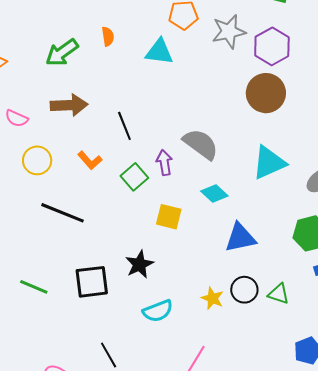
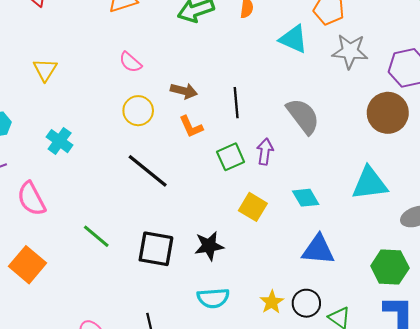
gray star: (229, 32) -> (350, 51), moved
brown arrow: (69, 105) -> (184, 91), moved, size x0.7
gray semicircle: (201, 144) -> (303, 116), moved

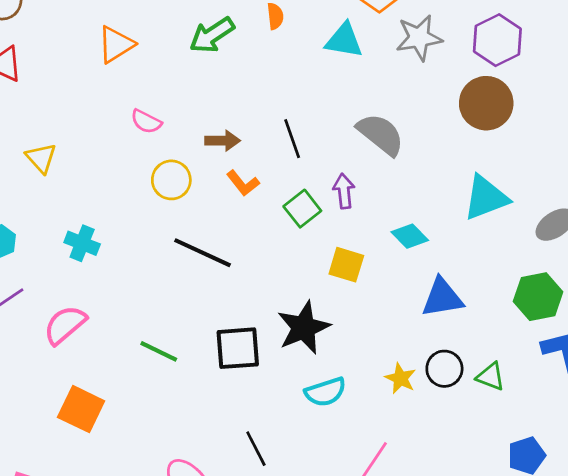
pink semicircle: (31, 199) -> (65, 325), turned 92
black star: (209, 246) -> (304, 328), size x1.4

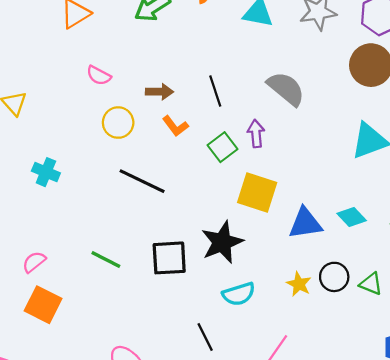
cyan diamond: (410, 236) -> (352, 217), moved
yellow square: (346, 265) -> (257, 192), size x1.4
blue triangle: (442, 298) -> (305, 223), moved
pink semicircle: (65, 325) -> (34, 262), moved, size x0.7
black line: (256, 449) -> (205, 337), moved

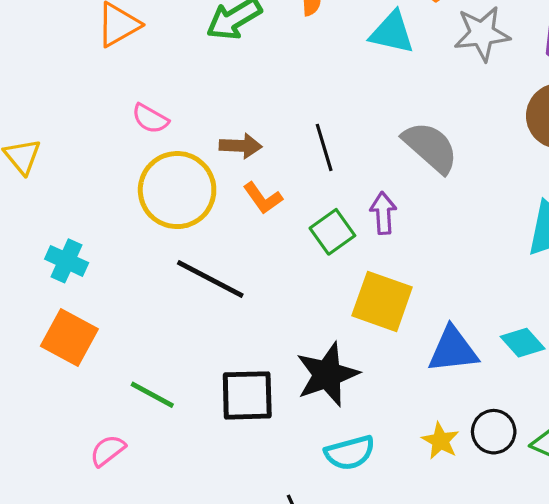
yellow circle: (118, 123) -> (177, 190), size x1.6
pink semicircle: (34, 262) -> (108, 451), moved
orange square: (43, 305) -> (69, 338), moved

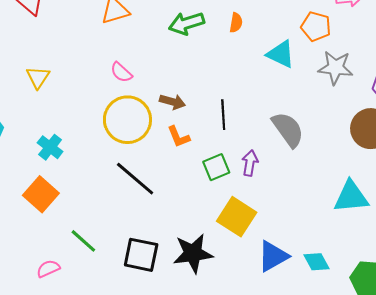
blue triangle: (453, 350) -> (273, 256), turned -36

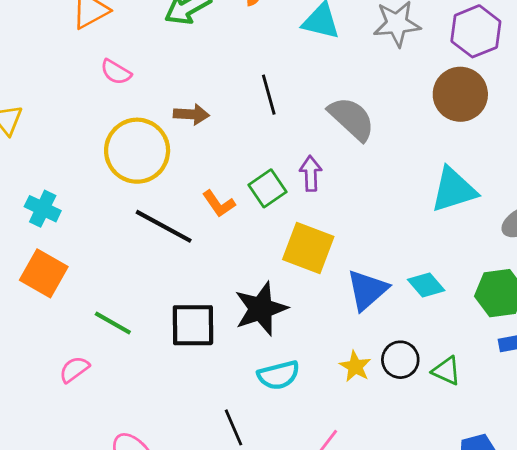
pink semicircle: (121, 72) -> (116, 72), moved
black line: (223, 115) -> (269, 95), moved
orange L-shape: (179, 137) -> (219, 204), moved

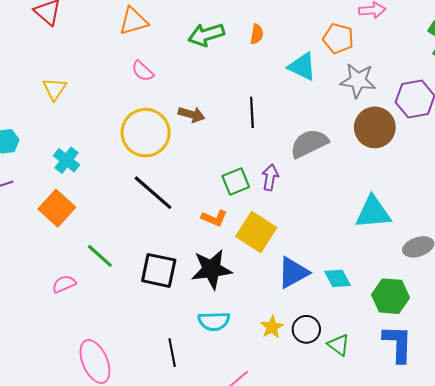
brown circle: (460, 94) -> (375, 127), moved
gray semicircle: (352, 119) -> (309, 143), turned -81
orange L-shape: (219, 204) -> (214, 218), moved, turned -45

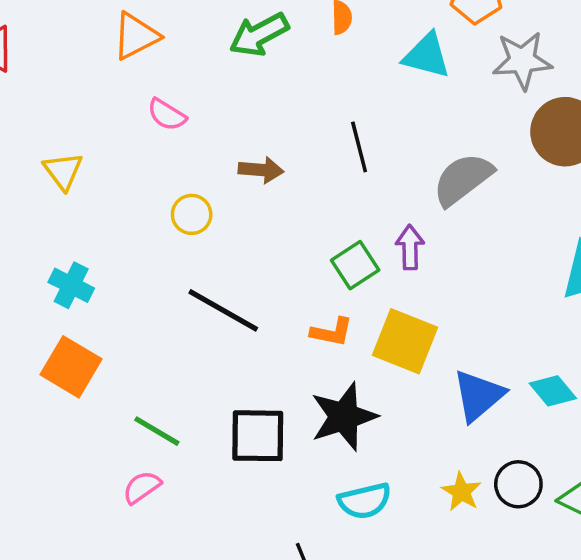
yellow triangle: (55, 89) -> (63, 171), moved
yellow circle: (146, 133) -> (192, 214), size x0.5
pink semicircle: (64, 284) -> (142, 487), moved

